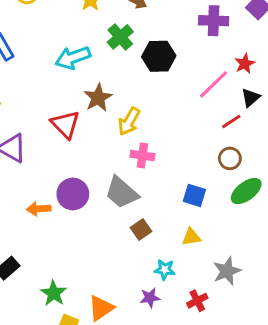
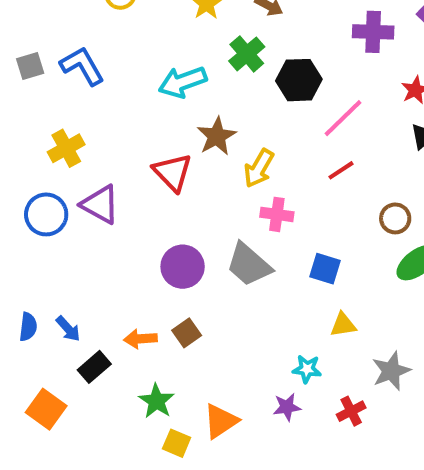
pink line: (214, 84) -> (343, 118), moved
red line: (231, 121) -> (341, 170), moved
blue square: (194, 195) -> (325, 269), moved
orange arrow: (39, 209) -> (140, 339), moved
brown square: (141, 230) -> (187, 333), moved

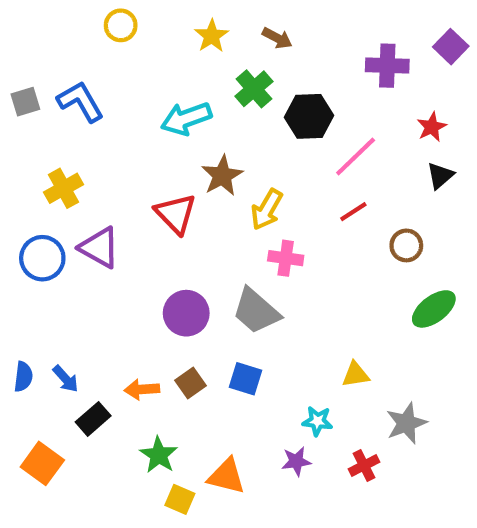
brown circle: (395, 218) -> (406, 245), moved
blue square: (325, 269) -> (245, 379), moved
orange triangle: (221, 421) -> (226, 476), turned 48

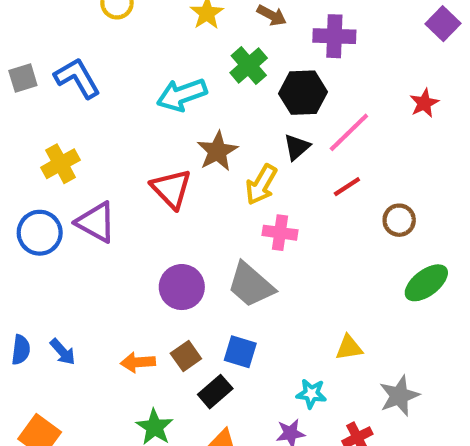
purple cross: (387, 66) -> (334, 36), moved
black triangle: (440, 176) -> (297, 147), moved
black rectangle: (93, 419) -> (215, 392), moved

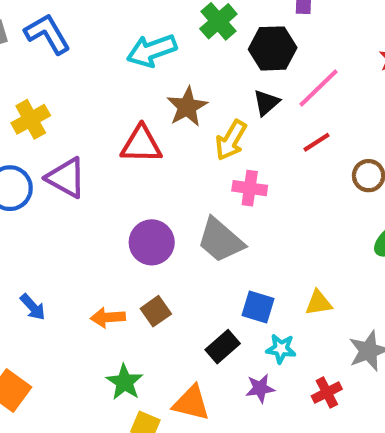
red triangle: (171, 189) -> (141, 144), turned -45
blue square: (240, 352) -> (258, 307), moved
black rectangle: (215, 392) -> (223, 347), moved

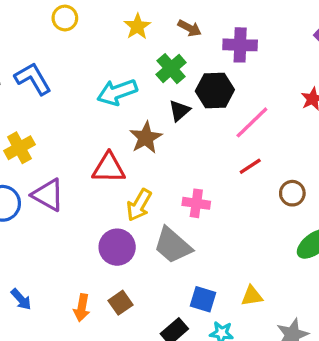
black triangle: (266, 103) -> (179, 111), moved
yellow arrow: (231, 140) -> (139, 205), moved
orange arrow: (108, 317) -> (82, 308), turned -76

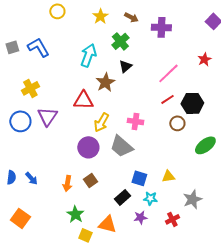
black hexagon: (215, 90) -> (192, 103), moved
cyan arrow: (117, 92) -> (88, 55), turned 130
brown circle: (292, 193) -> (177, 123), moved
purple triangle: (48, 195) -> (47, 116), turned 35

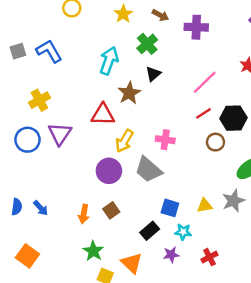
gray star: (192, 199) -> (233, 201), moved
orange triangle: (107, 224) -> (132, 263), turned 30

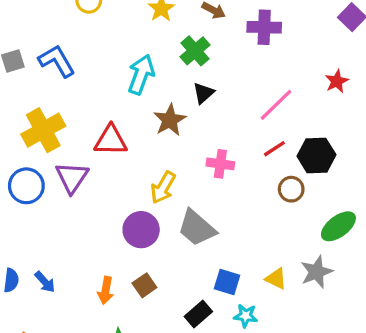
yellow cross: (39, 100) -> (43, 130), size x1.4
red triangle: (103, 115) -> (111, 140), moved
pink cross: (165, 140) -> (220, 164), moved
yellow triangle: (205, 206) -> (276, 279), turned 35

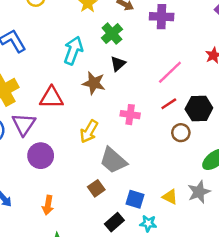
brown star: (170, 120) -> (94, 83), turned -30
purple circle: (141, 230) -> (41, 156), moved
brown square: (144, 285) -> (96, 188), moved

